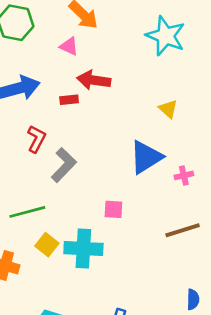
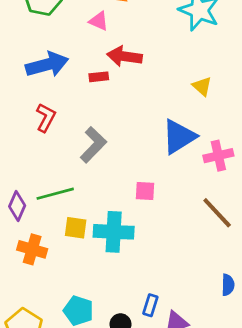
red L-shape: (36, 139) -> (46, 118), moved
pink cross: (184, 175) -> (218, 156), size x1.5
brown line: (183, 230) -> (217, 213), turned 64
yellow square: (47, 245) -> (76, 228), turned -30

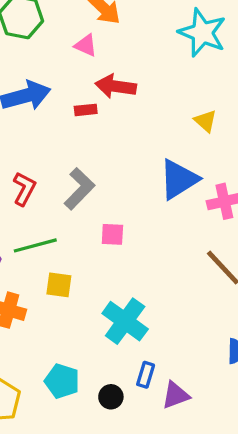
red L-shape: (46, 118) -> (24, 189), moved
pink square: (145, 191) -> (112, 234), moved
cyan cross: (114, 232) -> (125, 321), moved, turned 33

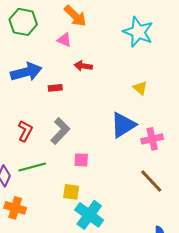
red arrow: (116, 86) -> (83, 66), size x0.7
red rectangle: (86, 110) -> (55, 88), moved
yellow square: (59, 285) -> (71, 192), moved

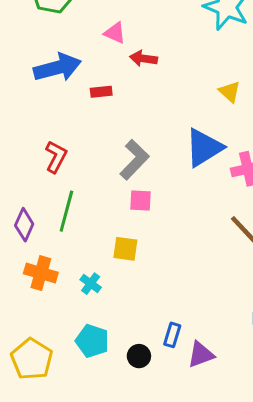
pink triangle: (64, 40) -> (115, 33), moved
gray L-shape: (60, 131) -> (134, 160), moved
green line: (32, 167) -> (66, 211), turned -60
cyan cross: (89, 215) -> (91, 284), moved, size x0.5

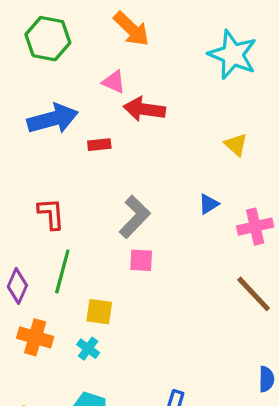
red arrow: (143, 59) -> (144, 109), size x1.4
blue triangle: (204, 148) -> (209, 204), size x0.5
red L-shape: (56, 157) -> (51, 214), turned -32
yellow square: (125, 249) -> (99, 312), moved

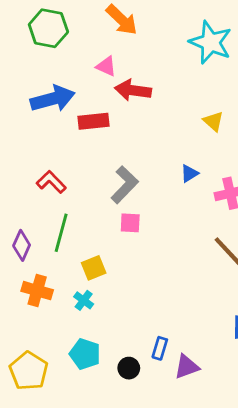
red rectangle: (99, 145) -> (94, 121), size x1.5
red L-shape: (51, 214) -> (51, 182), turned -40
yellow square: (99, 312) -> (94, 268), turned -30

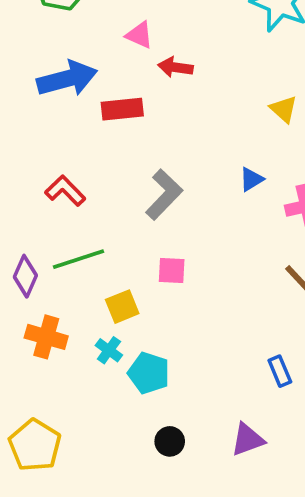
red arrow: (133, 90) -> (175, 67), size x0.7
pink square: (130, 223) -> (172, 270), moved
green line: (61, 233) -> (79, 259), turned 57
blue rectangle: (160, 348) -> (280, 371), moved, turned -40
cyan pentagon: (85, 354) -> (149, 373), moved

